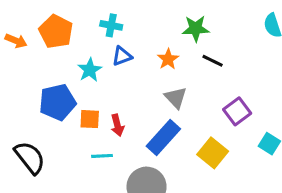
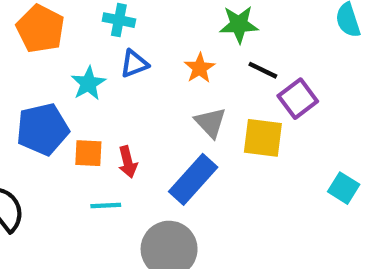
purple square: (237, 111) -> (298, 99), moved
yellow square: (213, 153) -> (263, 138), moved, turned -32

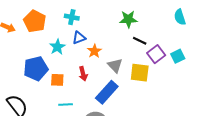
orange star: (200, 68) -> (94, 51), moved
red arrow: (128, 162) -> (83, 74), moved
cyan square: (344, 188) -> (178, 56), moved, turned 32

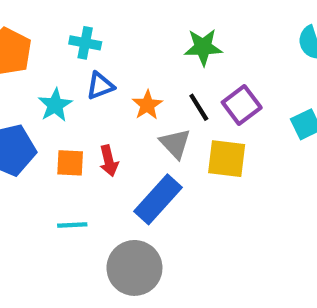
black line: (140, 41) -> (199, 107), moved, turned 32
orange star: (94, 51) -> (147, 105), moved
purple square: (156, 54) -> (242, 105), moved
orange square: (57, 80) -> (70, 163), moved

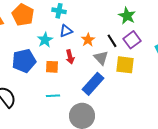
green star: (203, 47) -> (127, 16), moved, turned 30
red arrow: (109, 161) -> (70, 57), moved

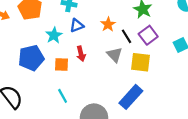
orange star: (88, 40) -> (108, 24), moved
blue rectangle: (93, 84) -> (131, 97), moved
cyan line: (53, 96) -> (63, 96), turned 64

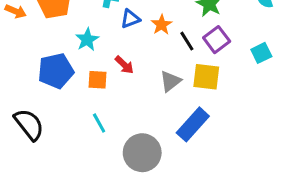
blue triangle: (77, 25) -> (130, 19), moved
red arrow: (81, 54) -> (124, 65), turned -32
gray triangle: (115, 55) -> (170, 81), moved, turned 35

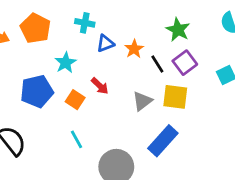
orange square: (98, 80) -> (75, 100), turned 30

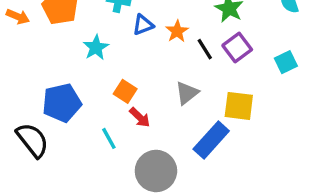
red arrow: (100, 86) -> (140, 117), moved
blue pentagon: (37, 91) -> (62, 103), moved
yellow square: (175, 97) -> (239, 106), moved
orange square: (75, 100) -> (125, 91), moved

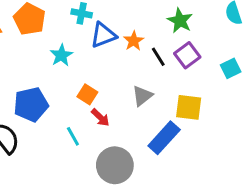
blue triangle: (143, 25) -> (103, 35), size x1.4

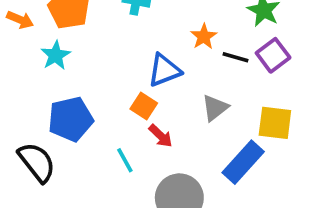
blue triangle: (103, 35) -> (164, 70), moved
cyan star: (61, 55) -> (56, 55), moved
black line: (158, 57) -> (236, 57), turned -42

